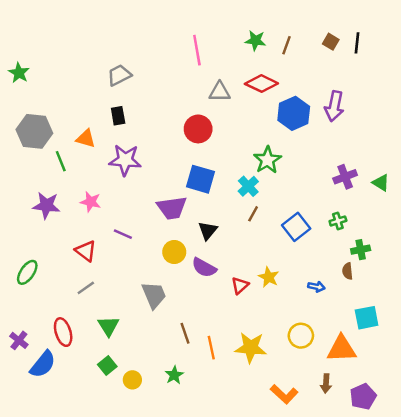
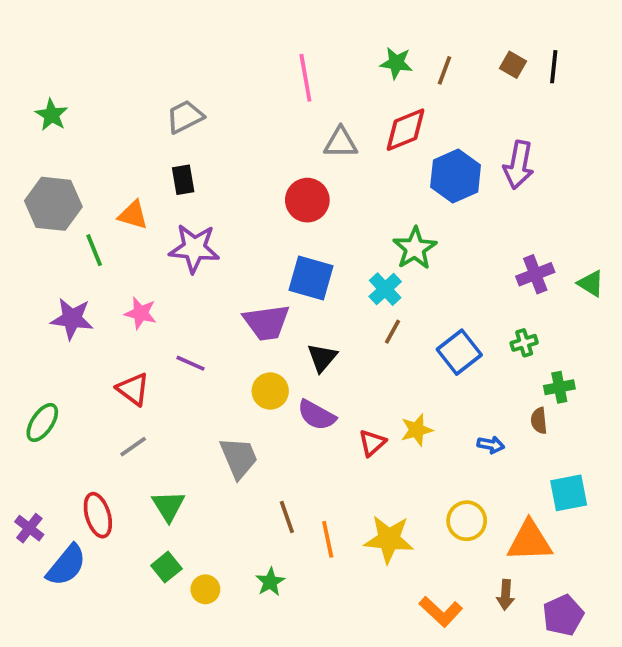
green star: (19, 73) -> (52, 115), moved
red diamond: (261, 84) -> (406, 130), turned -48
yellow star: (269, 277) -> (417, 430), turned 30

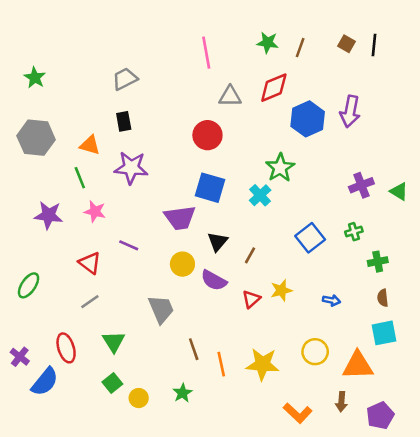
green line: (94, 250) -> (80, 178), moved
brown line: (393, 332) -> (250, 255), moved
brown semicircle: (539, 421) -> (383, 298), moved

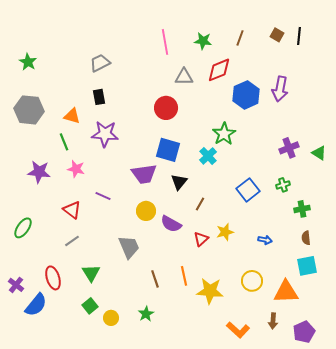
green star: (268, 43) -> (203, 41), moved
black triangle: (218, 242) -> (179, 182), moved
orange line: (221, 364) -> (184, 276), moved

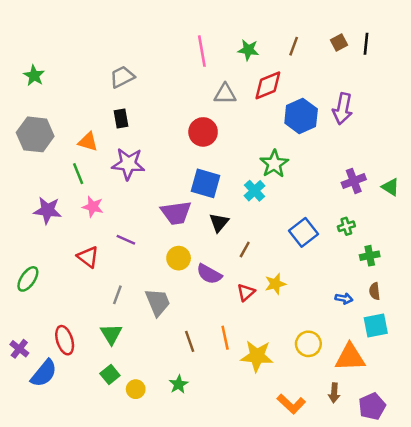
brown square: (277, 35) -> (339, 43), turned 32
blue arrow: (265, 240) -> (344, 299), moved
gray line: (72, 241) -> (117, 295), moved, turned -35

